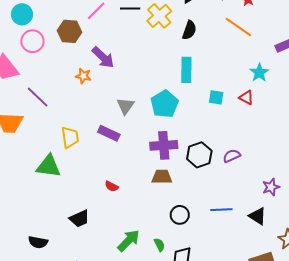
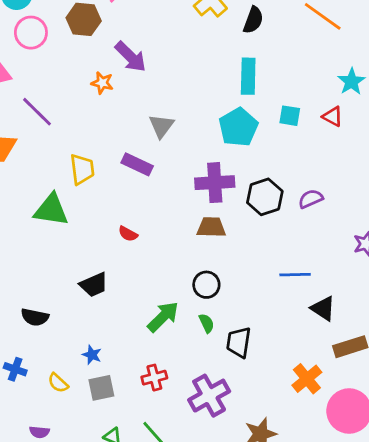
cyan pentagon: (165, 104) -> (238, 127), moved
red semicircle: (112, 186) -> (128, 234), moved
black circle: (180, 215) -> (206, 285), moved
black triangle: (258, 216) -> (323, 308), moved

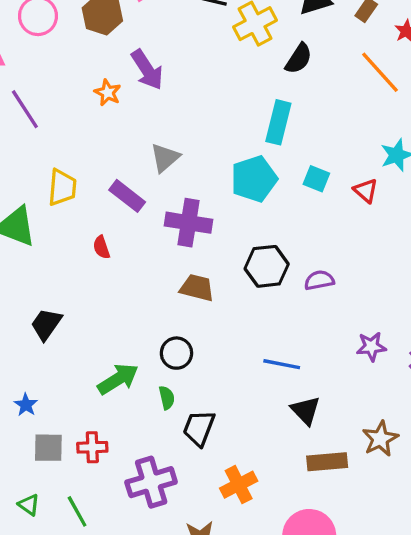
purple cross: (215, 183) -> (188, 223), moved
red semicircle: (128, 234) -> (101, 247), moved, turned 30
black trapezoid: (94, 285) -> (46, 324), turned 136
orange cross: (307, 379) -> (239, 485), moved
gray square: (101, 388) -> (48, 448), moved

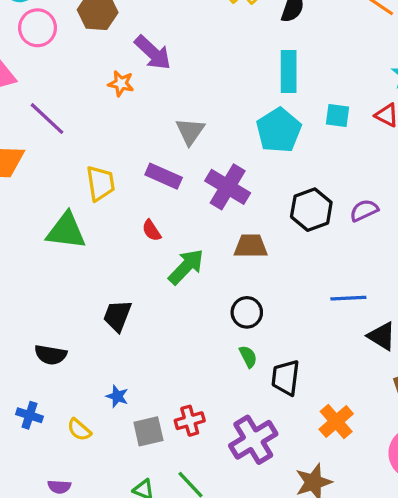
purple cross: (188, 223) -> (228, 187), turned 36
green arrow: (118, 379) -> (186, 267), moved

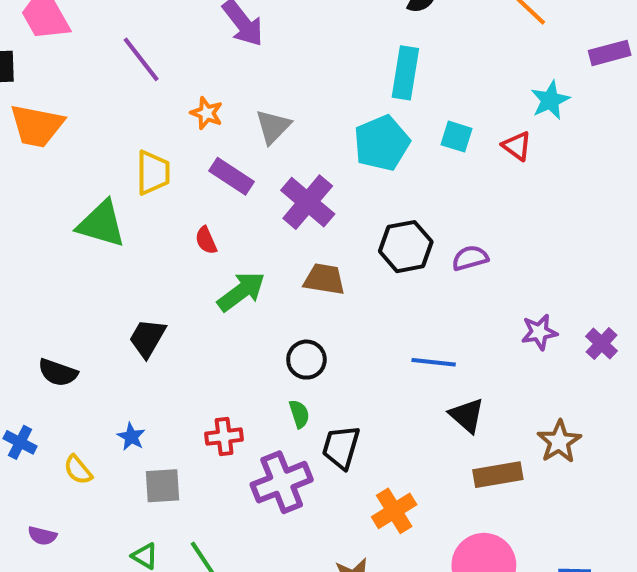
orange star: (121, 83) -> (207, 113), moved
purple line: (47, 119) -> (141, 59), moved
red cross: (190, 421) -> (224, 437), moved
purple cross: (253, 440) -> (282, 482), moved

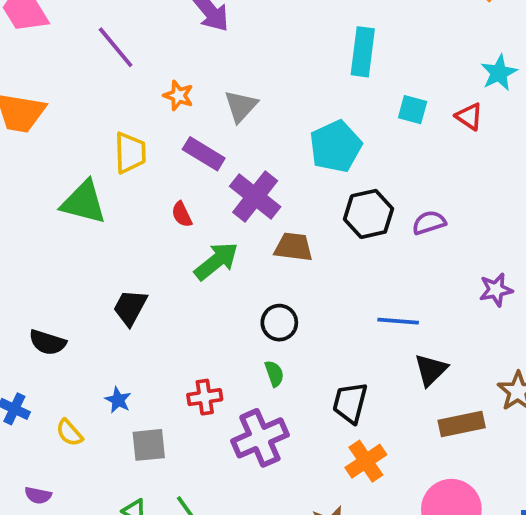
cyan pentagon: (382, 143) -> (336, 146), moved
purple cross: (308, 202) -> (255, 196), moved
black triangle: (467, 415) -> (431, 370), turned 36
black trapezoid: (341, 447) -> (350, 403), moved

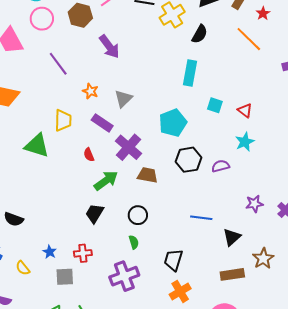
cyan star: (499, 73) -> (245, 142), moved
black trapezoid: (130, 307) -> (95, 213), moved
black triangle: (431, 370) -> (232, 237), moved
red cross: (205, 397) -> (83, 253), moved

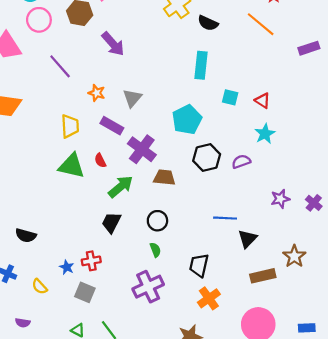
black semicircle: (200, 34) -> (208, 23), turned 90
green triangle: (37, 146) -> (71, 166), moved
black triangle: (232, 237) -> (247, 239), moved
red cross: (83, 253) -> (91, 261), moved
gray square: (65, 277) -> (85, 292), turned 30

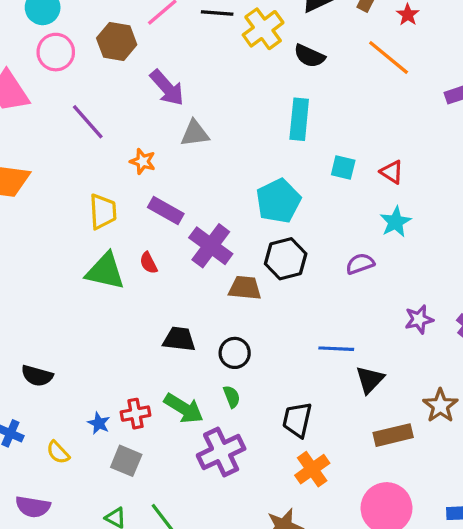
gray triangle: (132, 98) -> (195, 133), moved, turned 42
black hexagon: (207, 158) -> (286, 259), moved
green arrow: (121, 187) -> (184, 408), moved, turned 72
black trapezoid: (111, 222) -> (179, 339), moved, turned 70
purple semicircle: (23, 323) -> (33, 507), size x1.5

